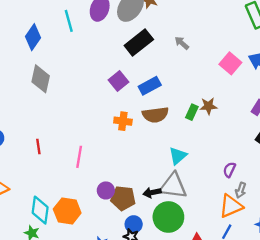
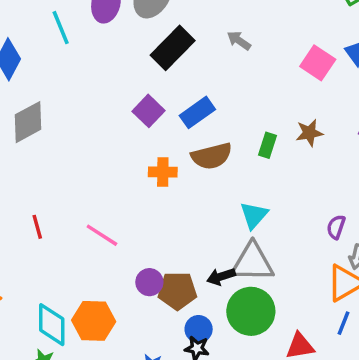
gray diamond: (41, 79) -> (28, 122), turned 56
brown star: (208, 106) -> (309, 133), moved
pink line: (79, 157) -> (102, 235), turned -60

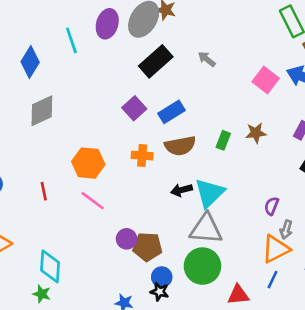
cyan triangle: (254, 215) -> (209, 193), size x1.4
black arrow: (221, 277) -> (182, 190), moved
orange hexagon: (94, 321) -> (88, 163), moved

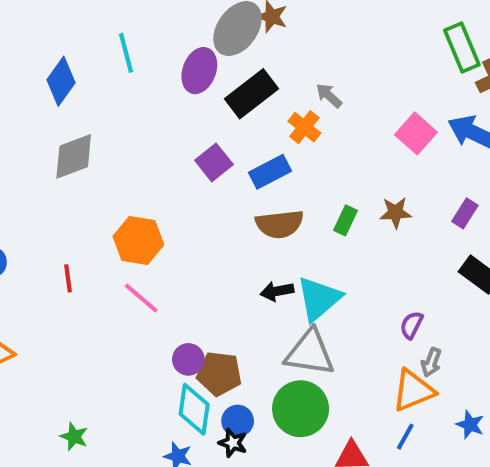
purple ellipse: (107, 24) -> (199, 71), moved
orange cross: (142, 156) -> (304, 127), moved, turned 30
cyan diamond: (50, 266) -> (194, 409), moved
green star: (42, 294) -> (74, 437), moved

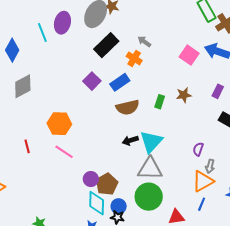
purple ellipse: (199, 71) -> (62, 23), moved
brown pentagon: (219, 374) -> (107, 184), turned -30

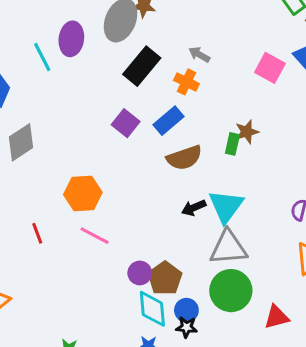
brown star: (184, 95) -> (247, 132), moved

